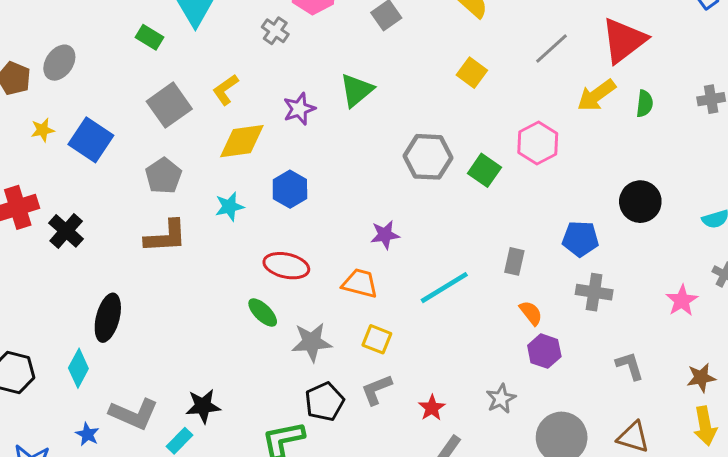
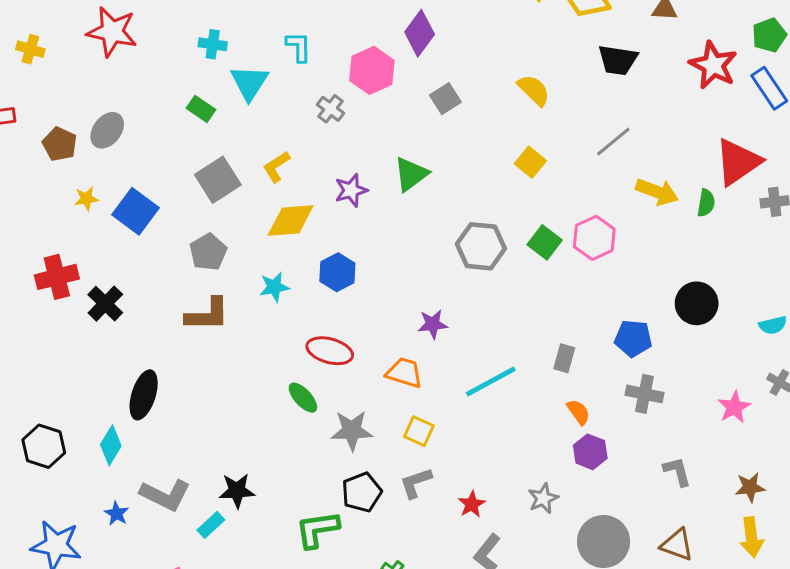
red triangle: (624, 40) -> (738, 162), moved
yellow arrow: (596, 95) -> (657, 192), turned -126
green square: (484, 170) -> (545, 242), moved

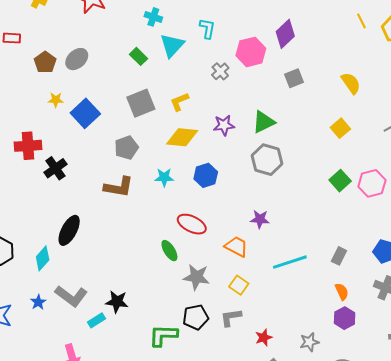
gray hexagon: (481, 246) -> (267, 160), moved

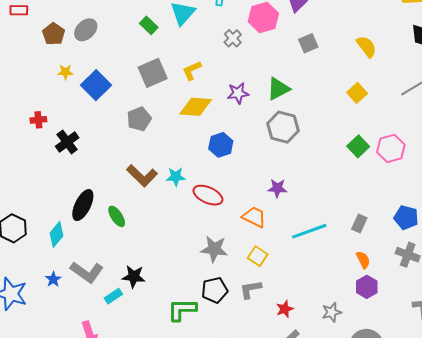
red cross: (28, 146) -> (38, 120), size x0.6
cyan star: (164, 177) -> (176, 177), moved
brown L-shape: (119, 187) -> (142, 176), moved, turned 36
green ellipse: (169, 251) -> (117, 216), moved

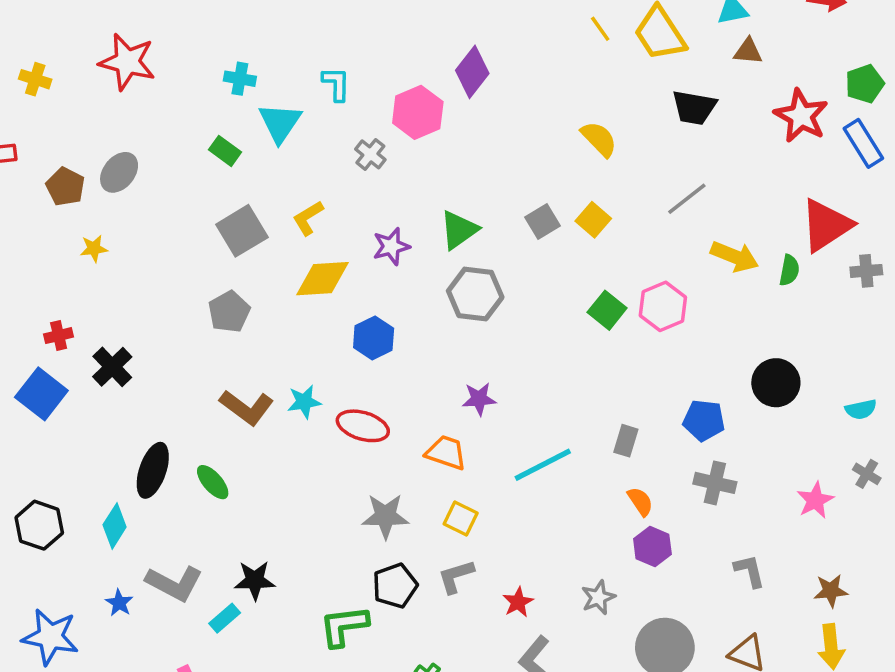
gray square: (308, 43) -> (543, 222), moved
blue square: (96, 85) -> (41, 394), moved

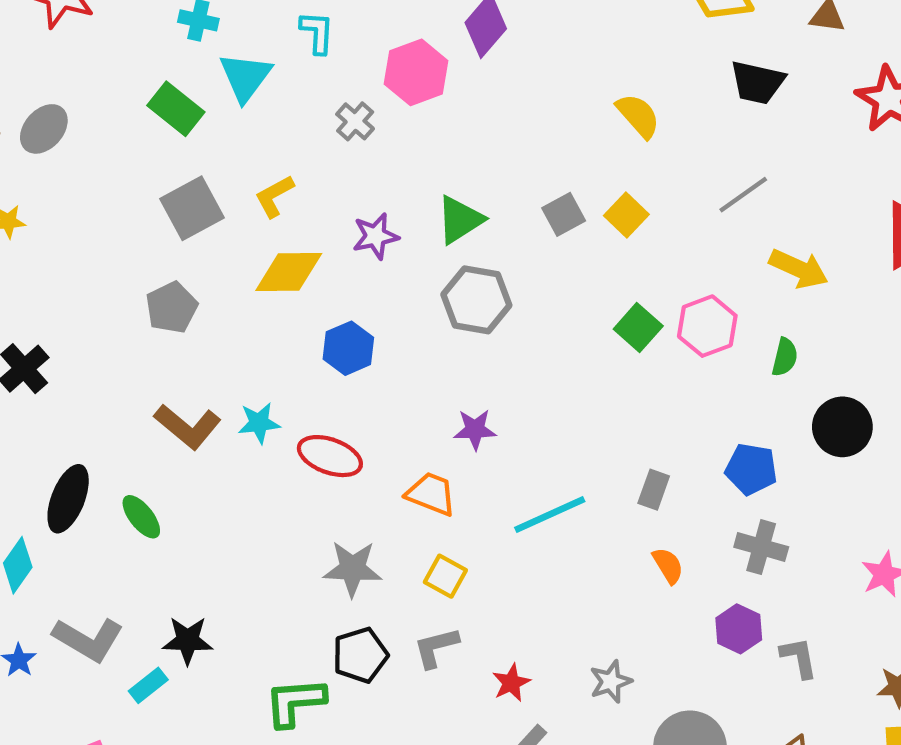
green rectangle: (225, 151) -> (176, 109), size x1.4
green semicircle: (789, 270) -> (785, 357), moved
purple hexagon: (652, 546) -> (739, 629), moved

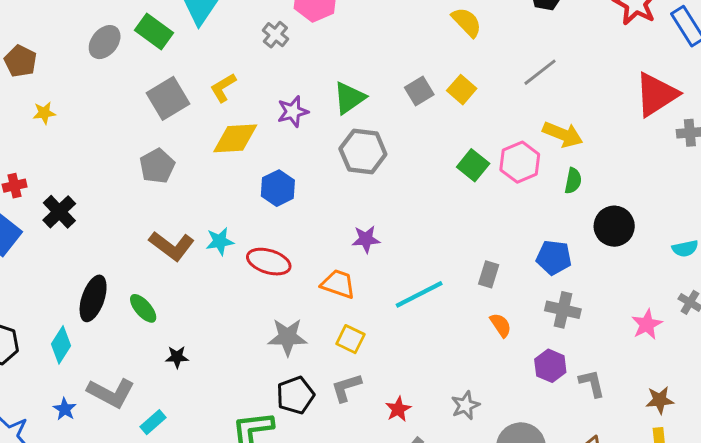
gray ellipse: (44, 129) -> (105, 42), moved
yellow arrow: (799, 269) -> (563, 134), moved
black star: (188, 640) -> (177, 357), moved, size x0.7

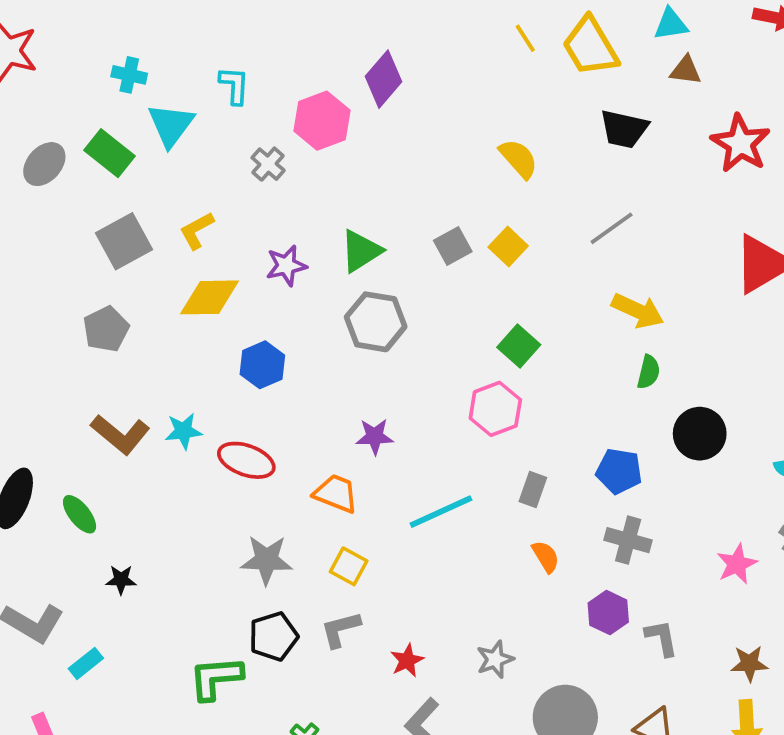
pink hexagon: (520, 162) -> (495, 409), moved

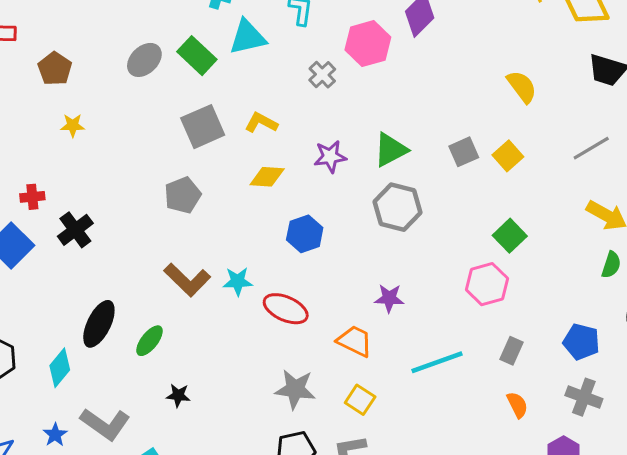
cyan triangle: (171, 125) -> (248, 37), turned 36
yellow L-shape: (197, 230) -> (261, 123), turned 52
yellow diamond: (210, 297) -> (267, 177), size x0.7
green ellipse: (80, 514) -> (149, 341), turned 72

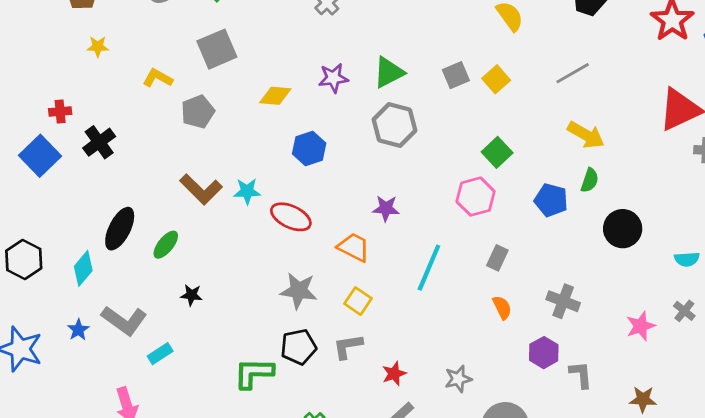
yellow L-shape: (261, 123) -> (158, 78), moved
blue pentagon: (581, 342) -> (551, 200), moved
cyan line: (437, 362) -> (429, 268), turned -48

